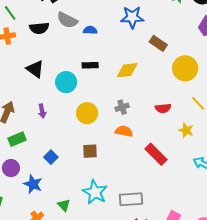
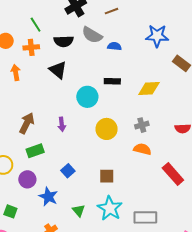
black triangle: (35, 69) -> (58, 70), moved
brown square: (90, 151) -> (107, 176), moved
green triangle: (64, 205) -> (79, 210), moved

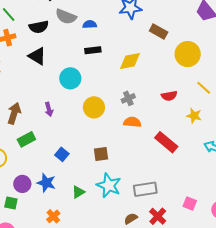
black rectangle: (112, 81) -> (93, 50), moved
purple circle: (27, 179) -> (22, 184), moved
green triangle: (79, 210) -> (78, 192), turned 48

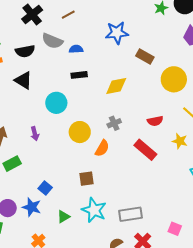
orange semicircle: (132, 122) -> (102, 148), moved, turned 114
red rectangle: (166, 142) -> (145, 150), moved
blue square: (62, 154) -> (45, 188), moved

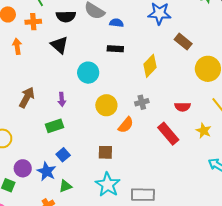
yellow diamond: (116, 86) -> (150, 66), turned -45
green rectangle: (12, 164) -> (54, 126), moved
green triangle: (63, 217) -> (65, 186), moved

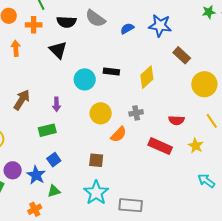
blue semicircle: (116, 23) -> (127, 28), moved, turned -40
black rectangle: (115, 49) -> (111, 72), moved
red rectangle: (168, 134) -> (160, 146), turned -30

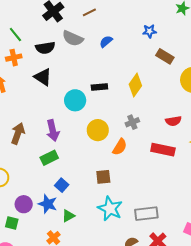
blue star: (160, 26) -> (149, 31), moved, size x0.6
purple arrow: (56, 104) -> (53, 131), size x1.5

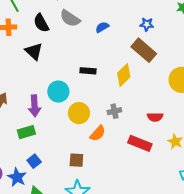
black semicircle: (45, 48) -> (41, 23), turned 60
brown rectangle: (165, 56) -> (144, 50), moved, size x1.4
cyan circle: (75, 100) -> (58, 92), moved

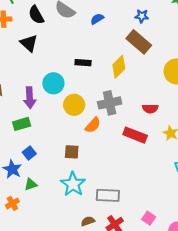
gray cross: (114, 111) -> (110, 103), size x1.6

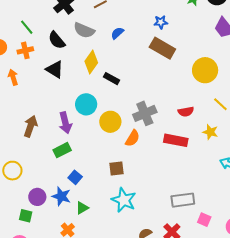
black rectangle: (83, 63) -> (111, 79), turned 35
yellow diamond: (119, 67) -> (91, 62), moved
gray rectangle: (108, 195) -> (183, 200), moved

